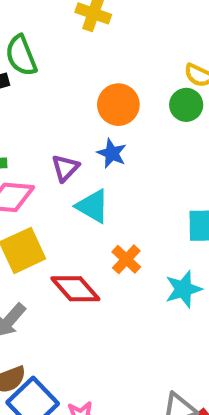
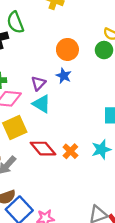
cyan triangle: (93, 206) -> (41, 104), moved
orange cross: (126, 259) -> (70, 151), moved

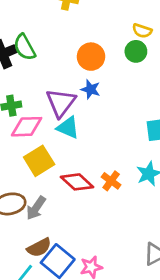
green semicircle: (15, 22) -> (24, 47), moved
purple triangle: (38, 83) -> (61, 103), size x1.6

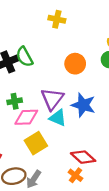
blue star: (91, 89) -> (83, 105), moved, size x1.6
orange cross: (111, 181) -> (75, 175), moved
red diamond: (77, 182) -> (83, 157), moved

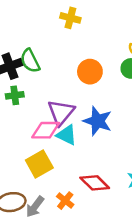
green cross: (15, 101) -> (15, 95), moved
pink diamond: (26, 117) -> (46, 130), moved
orange cross: (75, 175) -> (65, 201), moved

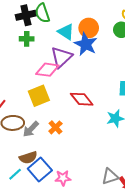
blue star: (98, 121) -> (86, 44), moved
cyan triangle: (67, 135) -> (66, 32), moved
red diamond: (95, 183) -> (82, 99), moved

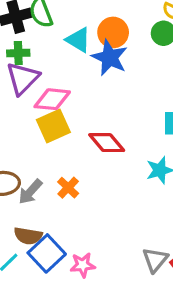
purple triangle: (61, 57) -> (23, 78), moved
yellow square: (39, 96) -> (53, 126), moved
brown semicircle: (28, 158) -> (28, 236), turned 30
gray triangle: (110, 176) -> (155, 260), turned -30

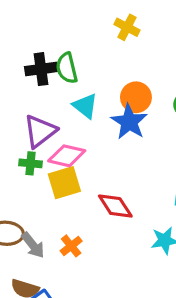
cyan triangle: (78, 40) -> (85, 106), moved
green cross: (18, 53) -> (30, 163), moved
gray arrow: (30, 192) -> (33, 245), turned -88

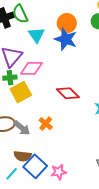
cyan triangle: (85, 106) -> (36, 35), turned 30
yellow square: (64, 183) -> (21, 92), moved

